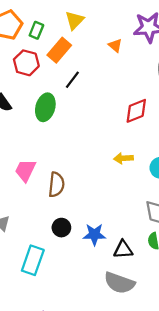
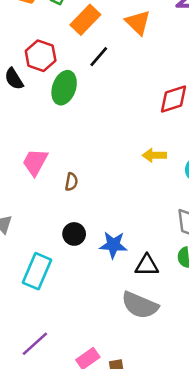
orange triangle: (115, 45) -> (138, 22), moved, size x1.5
red hexagon: (26, 63) -> (41, 56), moved
brown semicircle: (56, 185) -> (71, 182), size x0.6

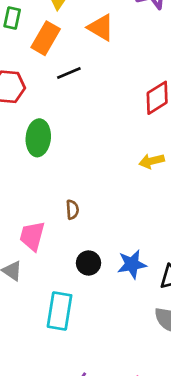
black line: (99, 57) -> (69, 73), turned 40
green ellipse: (64, 88) -> (38, 138), moved
pink trapezoid: (35, 162) -> (32, 236), moved

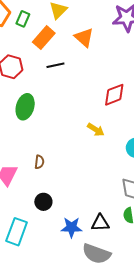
yellow arrow: (152, 161) -> (96, 130), moved, turned -144
blue star: (132, 264) -> (71, 227), moved

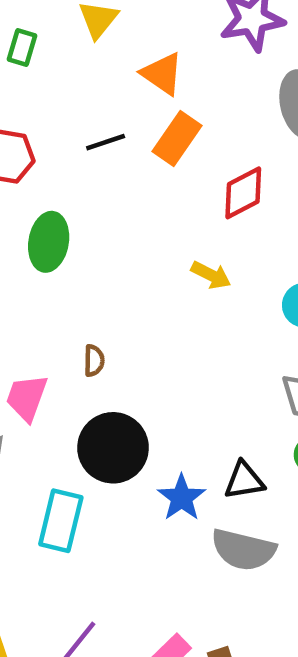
orange rectangle: (44, 38) -> (177, 139), moved
black circle: (43, 202) -> (113, 448), size x1.8
blue star: (71, 227) -> (182, 498), turned -30

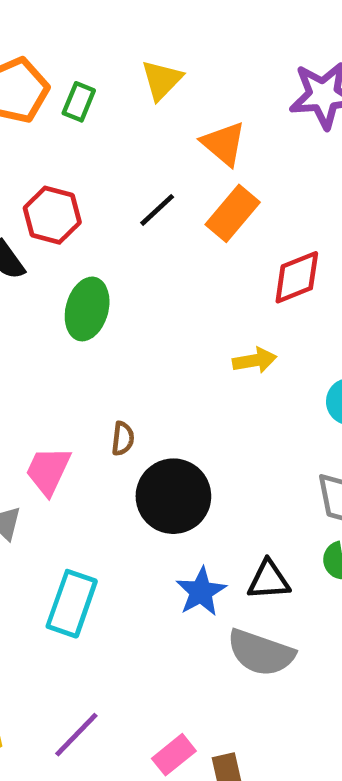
black line: (106, 142) -> (157, 210), turned -30
yellow arrow: (211, 275) -> (255, 360), turned -42
black circle: (113, 448) -> (173, 496), moved

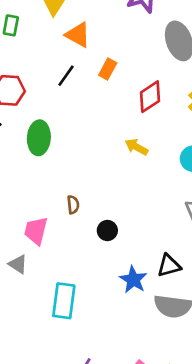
orange triangle: (224, 144) -> (78, 35), moved
orange rectangle: (233, 213) -> (108, 69), size x0.7
yellow arrow: (255, 360) -> (136, 147), turned -130
black circle: (173, 496) -> (107, 230), size x0.5

